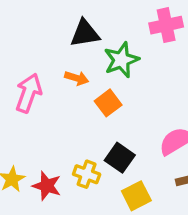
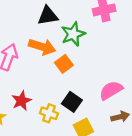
orange arrow: (77, 78) -> (42, 47), size x1.6
red star: (47, 186) -> (21, 101), moved, turned 30

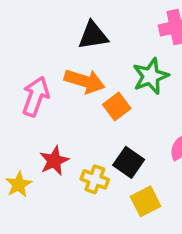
green star: (73, 34) -> (151, 76), moved

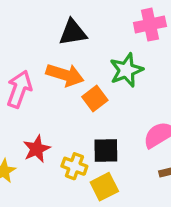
black square: (129, 162) -> (106, 150), turned -36
yellow square: (146, 201) -> (104, 187), moved

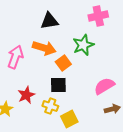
black square: (106, 150) -> (58, 85), moved

